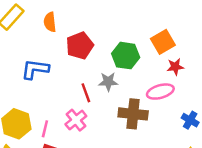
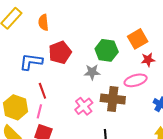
red pentagon: (80, 46) -> (60, 52), moved
red line: (86, 93) -> (42, 91), moved
pink cross: (76, 120) -> (84, 106), moved

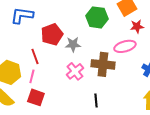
red pentagon: (60, 52) -> (52, 34), moved
blue L-shape: (31, 62) -> (22, 15), moved
gray star: (92, 72) -> (73, 44), moved

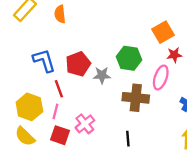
blue L-shape: (22, 15) -> (44, 61), moved, turned 65
green hexagon: (97, 17) -> (129, 58), moved
pink ellipse: (125, 46) -> (161, 77), turned -55
pink cross: (75, 71) -> (85, 124), moved

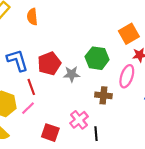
brown cross: (136, 98) -> (103, 95), size x0.7
pink line: (55, 111) -> (28, 108), turned 32
pink cross: (85, 124) -> (79, 120), moved
red square: (60, 135) -> (50, 133), moved

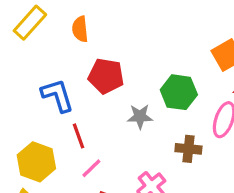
red pentagon: (49, 64) -> (106, 76), moved, turned 30
pink line: (28, 108) -> (91, 168), moved

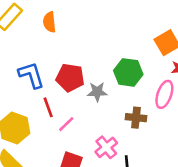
red pentagon: (106, 76) -> (70, 78), moved
pink line: (91, 168) -> (66, 124), moved

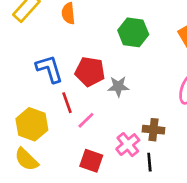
green hexagon: (128, 72) -> (133, 32), moved
brown cross: (136, 118) -> (153, 130), moved

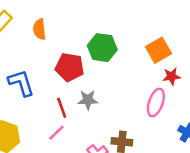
red pentagon: (90, 72) -> (70, 67), moved
red line: (67, 103) -> (62, 108), moved

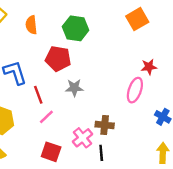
green hexagon: (102, 48) -> (76, 28), moved
orange square: (158, 50) -> (137, 19), moved
red line: (62, 108) -> (38, 95), moved

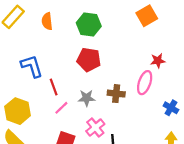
red pentagon: (58, 59) -> (89, 60), moved
gray star: (74, 88) -> (87, 98), moved
brown cross: (105, 125) -> (116, 94), moved

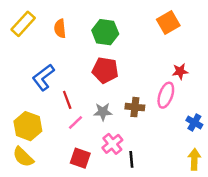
blue L-shape: (32, 66) -> (43, 77), turned -110

